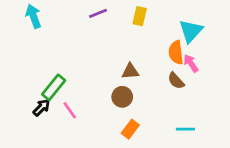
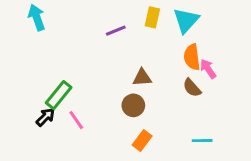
purple line: (98, 13) -> (116, 31), moved
cyan triangle: (191, 31) -> (186, 20), moved

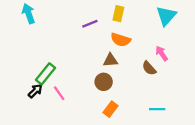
cyan triangle: (186, 20) -> (166, 16), moved
orange semicircle: (192, 57) -> (121, 40), moved, turned -66

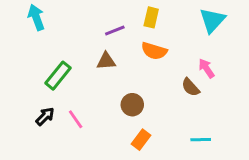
brown triangle: (110, 60) -> (106, 61), moved
green rectangle: (46, 74) -> (58, 76), moved

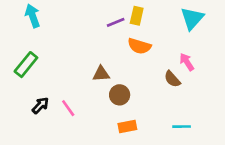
purple line: (115, 31) -> (116, 22), moved
brown triangle: (106, 61) -> (101, 74), moved
green rectangle: (58, 76) -> (26, 65), moved
orange rectangle: (141, 140) -> (127, 127), turned 42

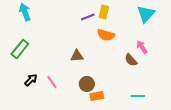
brown circle: (120, 95) -> (87, 84), moved

